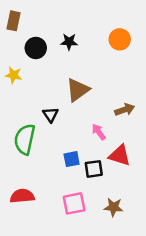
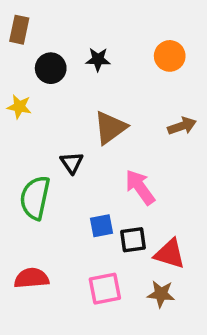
brown arrow: (125, 110) -> (182, 126), moved
pink arrow: (99, 132) -> (140, 187), size x1.5
red triangle: (120, 155) -> (170, 254), moved

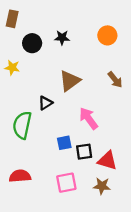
brown arrow: (182, 126) -> (115, 80), turned 70
black triangle: (72, 163) -> (45, 103), turned 32

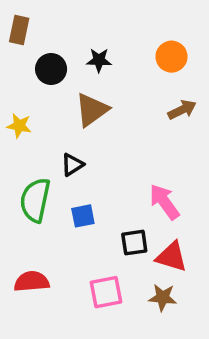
yellow star: (12, 68) -> (19, 126), moved
brown arrow: (115, 80) -> (182, 110), moved, turned -77
brown triangle: (70, 81) -> (92, 110), moved
pink arrow: (89, 118) -> (164, 202), moved
blue square: (64, 143) -> (83, 216), moved

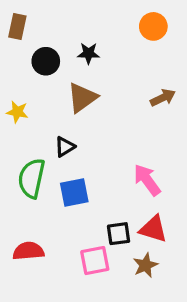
orange circle: (171, 57) -> (153, 26), moved
blue square: (83, 216) -> (74, 193), size x1.4
black square: (134, 243) -> (119, 234), moved
brown star: (163, 297) -> (145, 265), turned -30

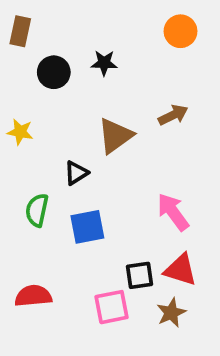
brown triangle: (82, 98) -> (115, 136), moved
brown arrow: (163, 98) -> (173, 115), moved
green semicircle: (32, 178) -> (37, 210), size x0.7

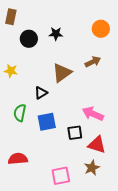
orange circle: (181, 31) -> (101, 29), moved
pink arrow: (173, 212) -> (93, 114), turned -30
black square: (140, 275) -> (75, 133), moved
pink square: (112, 307) -> (61, 176), moved

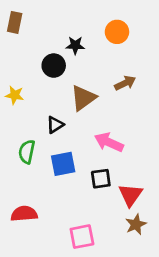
orange circle: (101, 29) -> (117, 32), moved
black circle: (29, 39) -> (54, 66), moved
pink arrow: (93, 114) -> (109, 142), moved
red triangle: (97, 145) -> (130, 195), turned 48
brown star: (92, 168) -> (136, 224), moved

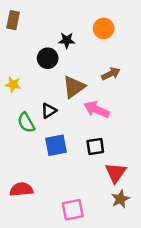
pink arrow: (109, 142) -> (97, 110), moved
green semicircle: (27, 152) -> (26, 123), moved, turned -42
black square: (101, 179) -> (95, 147), moved

